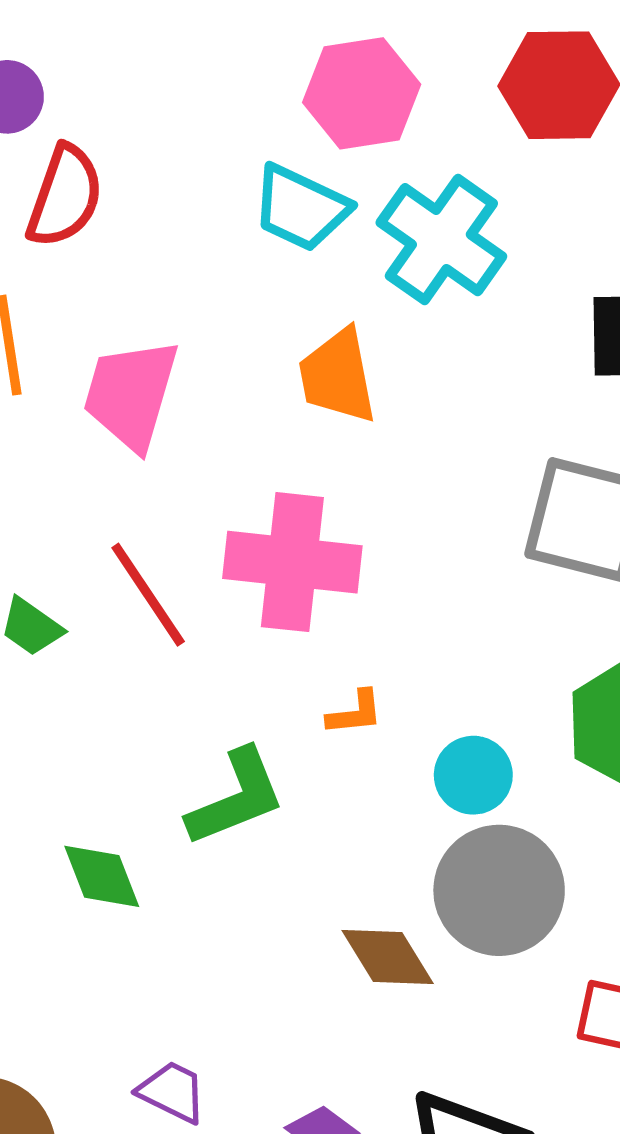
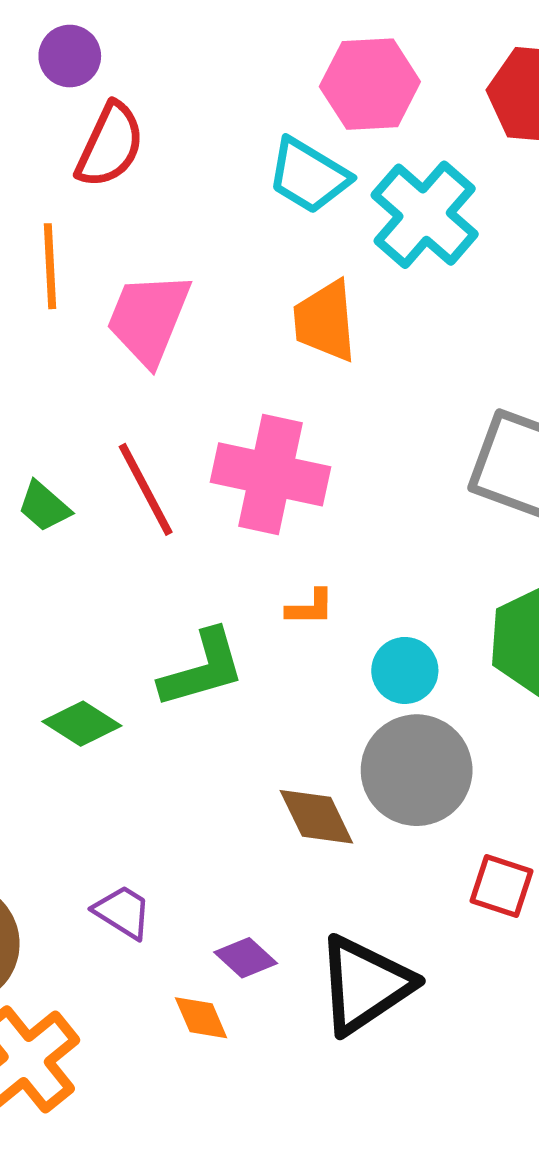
green diamond: (102, 876) -> (82, 724), turned -42

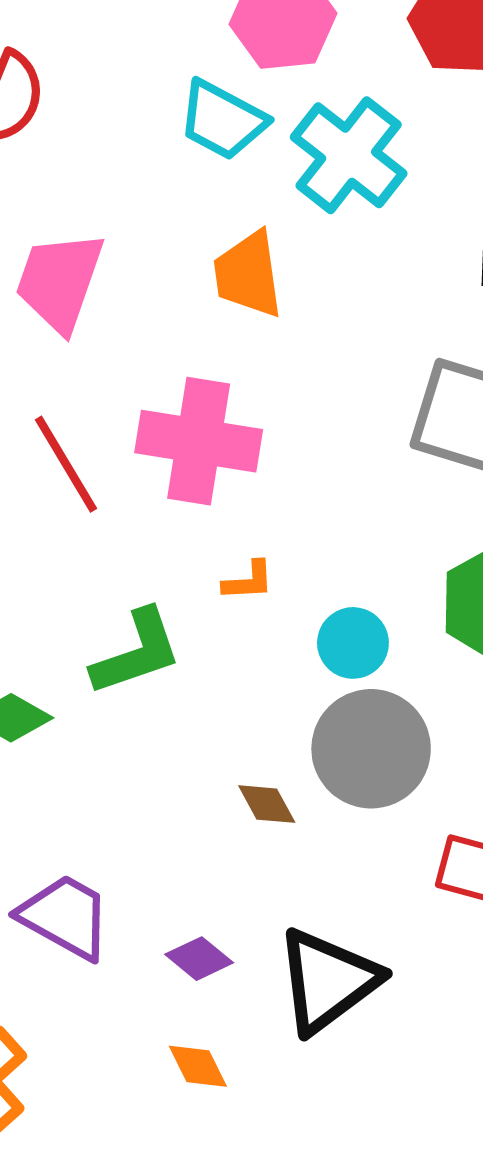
brown diamond: (316, 817) -> (267, 804), size x0.7
purple trapezoid: (123, 912) -> (65, 917), size x1.5
orange diamond: (201, 1018) -> (198, 1066), moved

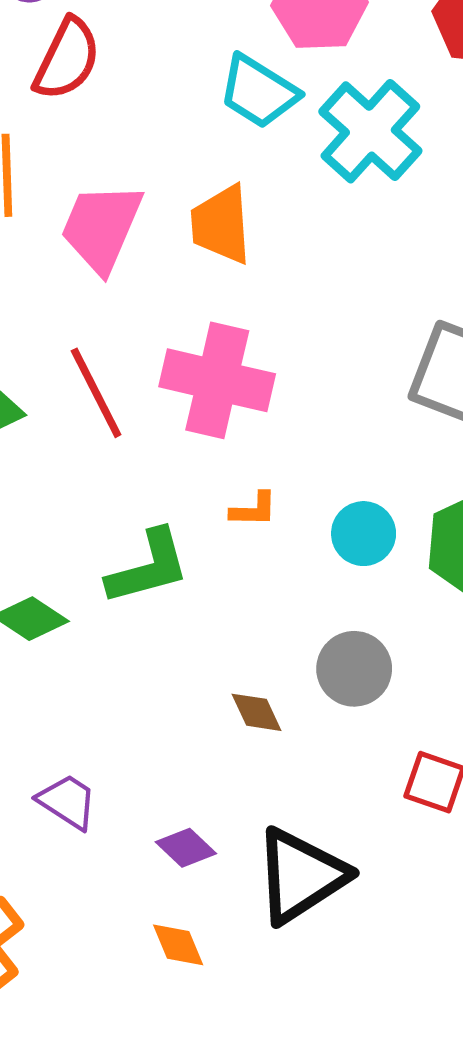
orange trapezoid: (248, 274) -> (221, 225), moved
cyan circle: (353, 643) -> (364, 534), moved
gray circle: (371, 749) -> (354, 669), size x0.7
purple trapezoid: (65, 917) -> (67, 802), size x0.7

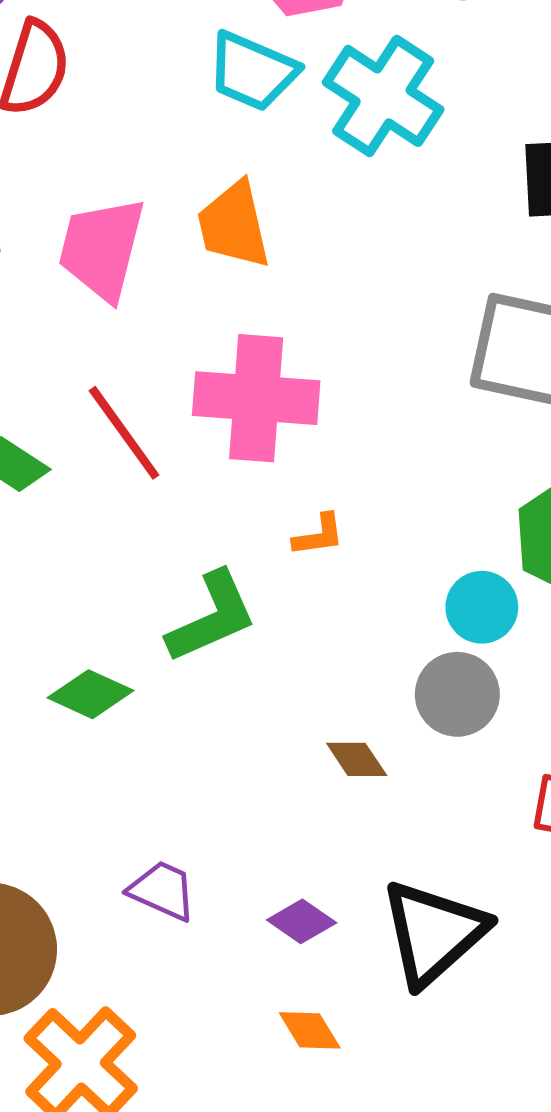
cyan circle: (364, 534) -> (482, 607), moved

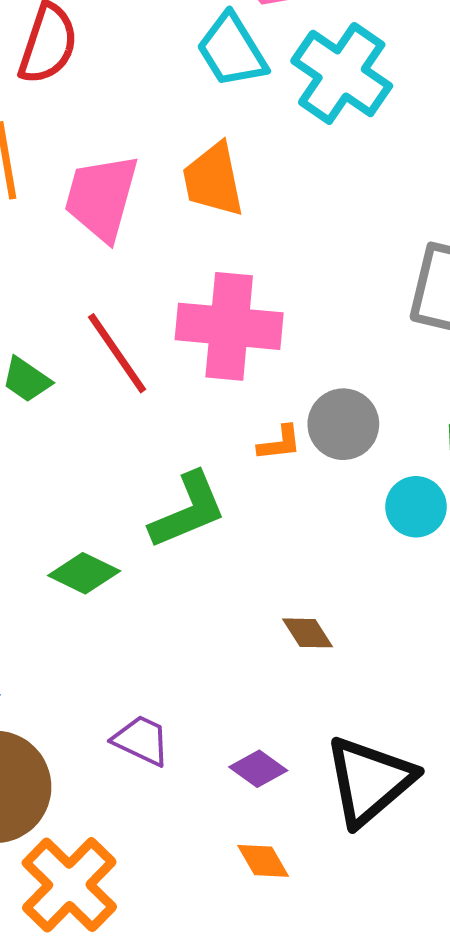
cyan trapezoid: (252, 71) -> (232, 50), turned 34
gray circle: (457, 694) -> (343, 424), moved

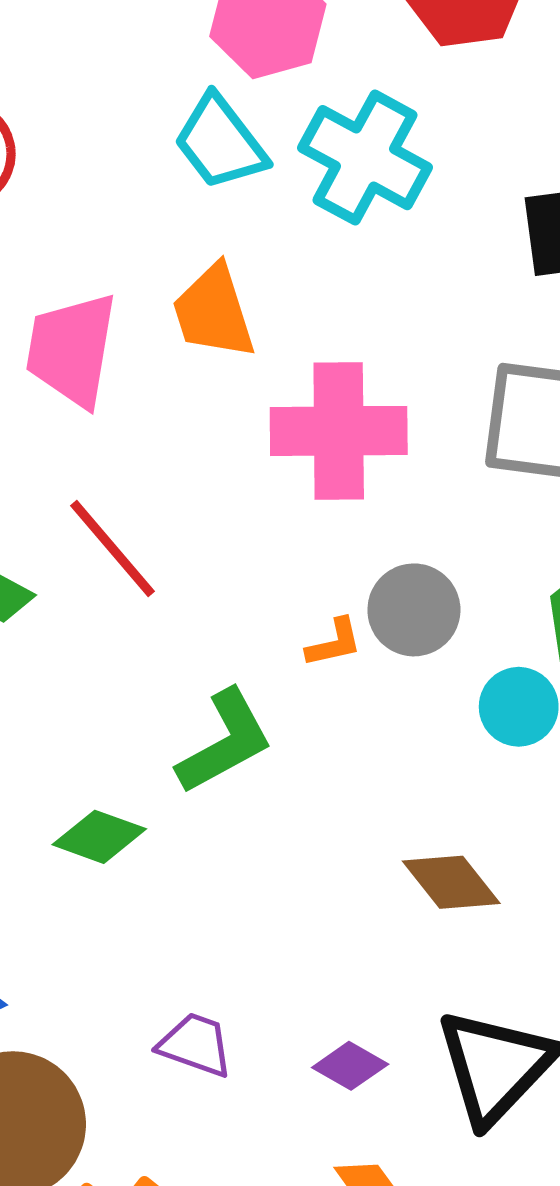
pink cross: (229, 326) -> (339, 431), moved
brown diamond: (308, 633) -> (451, 882), moved, size x1.4

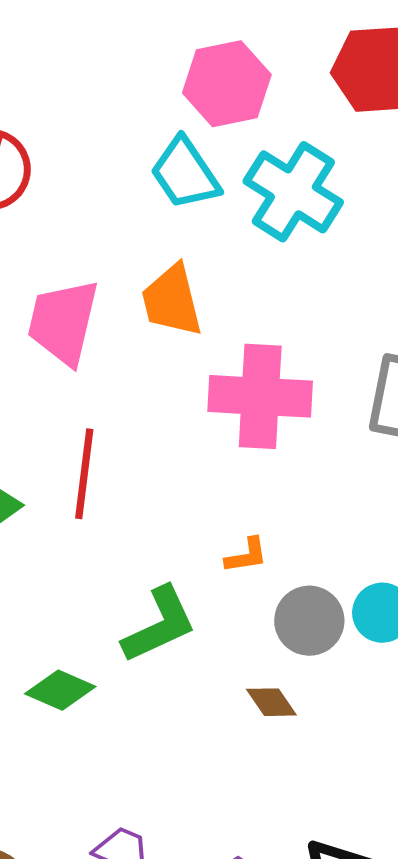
red line: (113, 549) -> (84, 474), turned 44
gray circle: (414, 610) -> (309, 621), moved
brown diamond: (451, 882) -> (271, 702), moved, size x0.7

